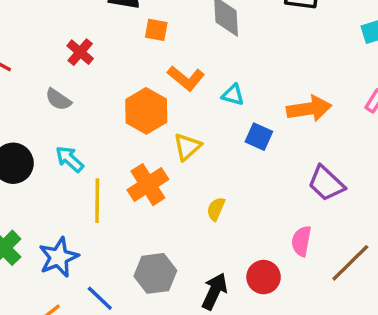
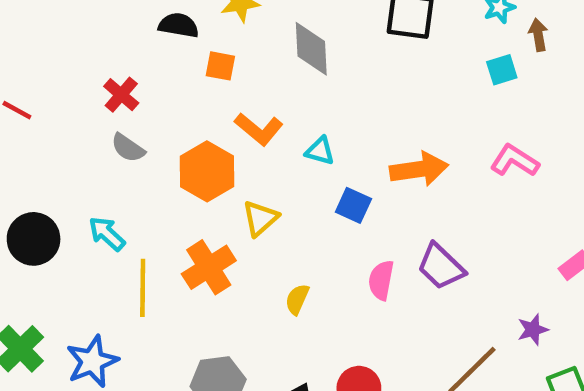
gray semicircle: (58, 99) -> (128, 148), moved
pink semicircle: (301, 241) -> (381, 280), moved

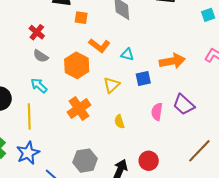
blue square: (353, 205) -> (143, 78), turned -35
yellow triangle: (260, 218) -> (112, 85), moved
cyan arrow: (107, 234) -> (39, 85), moved
yellow line: (143, 288) -> (29, 116), moved
yellow semicircle: (297, 299) -> (119, 122), turned -40

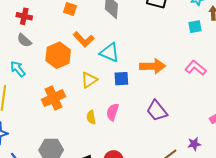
red cross: (37, 32) -> (24, 16), turned -35
cyan triangle: (127, 54) -> (110, 53), size x1.5
pink semicircle: (157, 112) -> (113, 112), moved

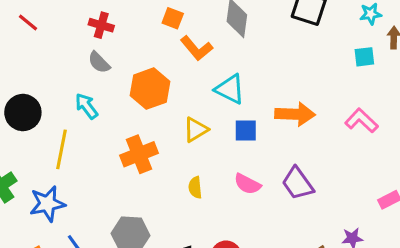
orange L-shape: (84, 39) -> (197, 48), moved
pink semicircle: (113, 112) -> (247, 184), moved, turned -84

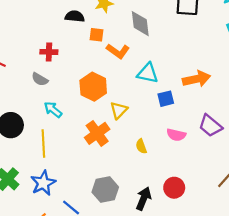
gray semicircle: (99, 62) -> (40, 79), moved
yellow triangle: (196, 130) -> (119, 110), moved

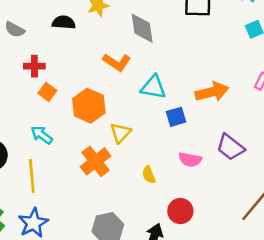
orange square: (96, 35) -> (47, 92), moved, turned 32
gray semicircle: (40, 79) -> (15, 29), moved
red circle: (174, 188) -> (180, 211), moved

